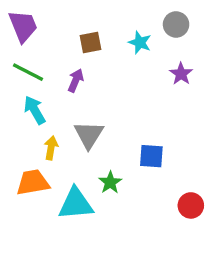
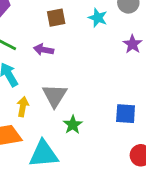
purple arrow: (76, 80) -> (44, 50), turned -102
blue square: (151, 156) -> (126, 114), moved
green star: (110, 182) -> (73, 125), moved

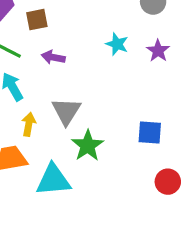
brown square: (56, 18) -> (37, 20), moved
cyan star: (98, 18) -> (117, 44), moved
green star: (73, 125) -> (88, 146), size x1.4

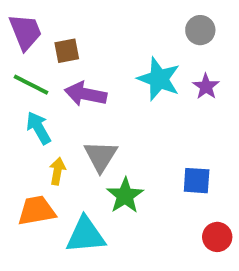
cyan star: (117, 44) -> (159, 79), size x1.6
purple arrow: (53, 57) -> (86, 94), size x1.5

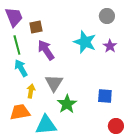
green line: (31, 85) -> (17, 45), turned 48
purple arrow: (86, 94) -> (46, 50), turned 45

